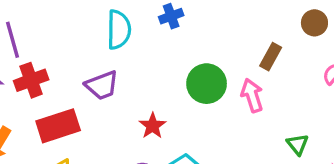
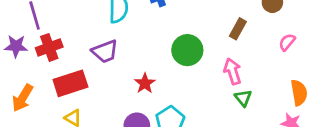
pink arrow: (252, 95) -> (233, 71), moved
green triangle: (298, 144) -> (243, 98), moved

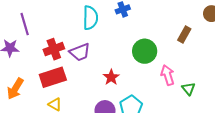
red cross: (49, 47) -> (54, 49), moved
pink arrow: (233, 71) -> (168, 75), moved

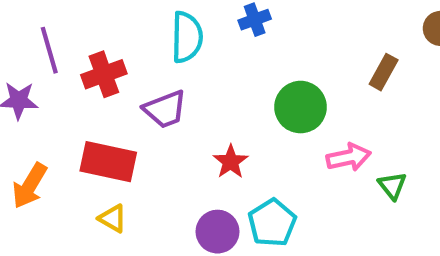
red cross: (54, 49) -> (104, 74), moved
pink arrow: (168, 75) -> (349, 157), turned 96
red rectangle: (53, 77) -> (108, 162), turned 30

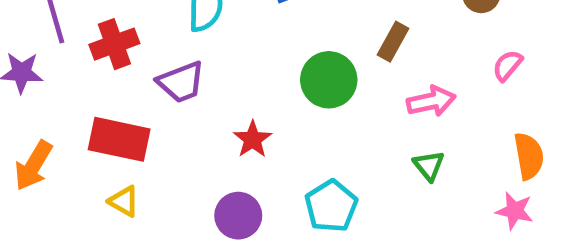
brown rectangle: (384, 72) -> (393, 42), moved
pink arrow: (349, 157) -> (431, 101), moved
cyan pentagon: (272, 223) -> (331, 206), moved

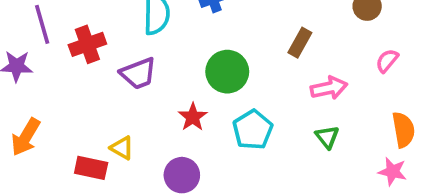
green circle: (329, 80) -> (227, 72), moved
red rectangle: (119, 139) -> (91, 168), moved, size x0.7
yellow triangle: (124, 201) -> (122, 148), moved
cyan pentagon: (331, 206) -> (253, 130), moved

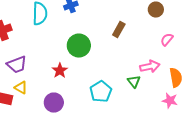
purple trapezoid: (138, 73) -> (17, 64), moved
pink arrow: (329, 88) -> (150, 66), moved
cyan pentagon: (253, 130) -> (101, 92), moved

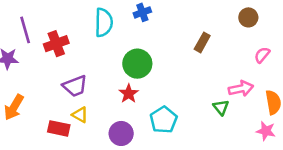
green circle: (79, 46) -> (137, 64), moved
cyan pentagon: (101, 92) -> (164, 120), moved

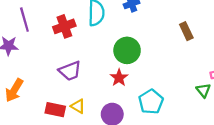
brown rectangle: (202, 42) -> (186, 31), turned -54
red cross: (56, 44) -> (64, 26), moved
yellow triangle: (80, 115) -> (78, 106), moved

